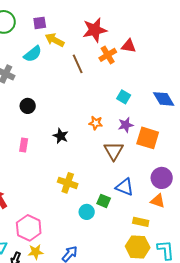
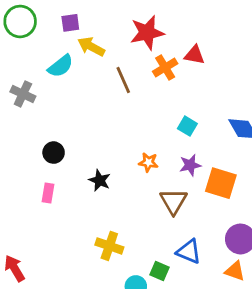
black circle: (28, 106) -> (54, 153), moved

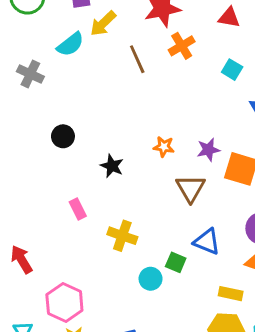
yellow arrow: (91, 47) -> (103, 24), turned -72
red triangle: (194, 55) -> (229, 18), moved
cyan square: (187, 126) -> (232, 70), moved
pink rectangle: (48, 193) -> (78, 209), moved, turned -36

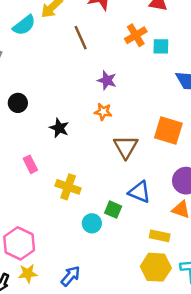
orange cross: (182, 46) -> (136, 35), moved
cyan square: (232, 70) -> (161, 46), turned -30
purple star: (208, 150) -> (107, 80), moved, turned 30

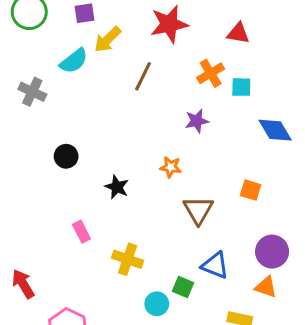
brown line: (81, 38) -> (143, 76), turned 50
purple star: (107, 80) -> (197, 121), moved, turned -30
orange square: (168, 130) -> (251, 190), size x0.6

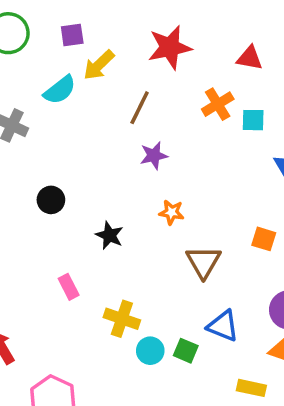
purple star: (197, 121) -> (154, 156), moved
cyan circle: (157, 304) -> (150, 351), moved

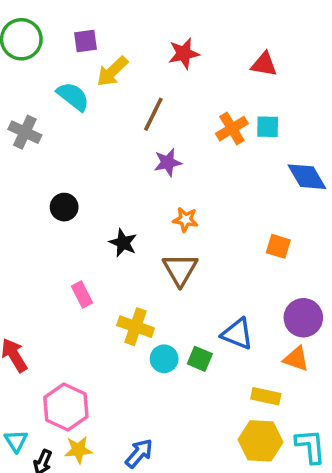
red star: (170, 47) -> (184, 54), size x0.7
cyan semicircle: (60, 90) -> (73, 96), turned -104
orange cross: (218, 104) -> (232, 129), moved
brown triangle: (203, 262) -> (180, 270), moved

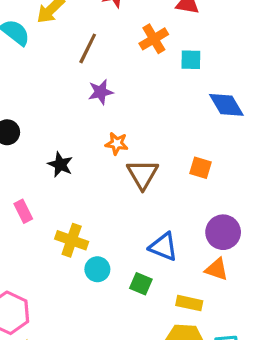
orange cross: (232, 129) -> (154, 39), moved
brown triangle: (180, 270) -> (143, 174), moved
green square: (200, 359) -> (141, 284), moved

